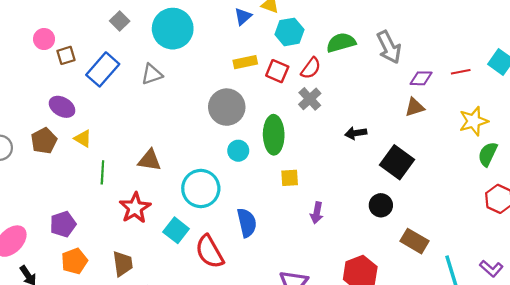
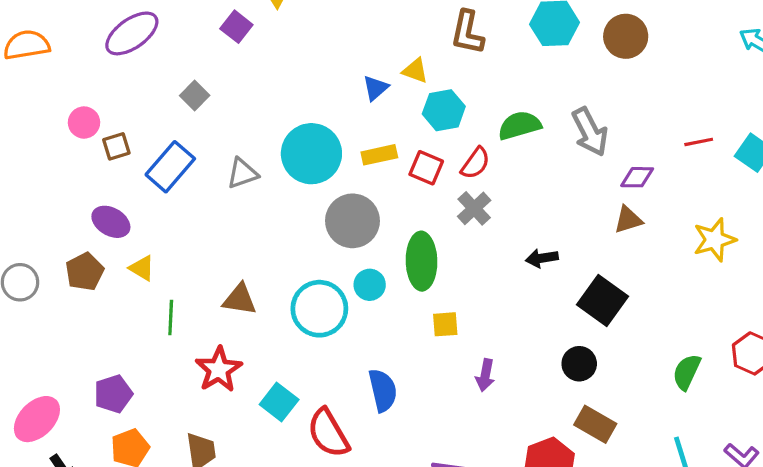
cyan circle: (173, 29) -> (311, 154), moved
red line: (461, 72) -> (699, 142), moved
green semicircle: (488, 154) -> (687, 372), moved
cyan circle: (201, 188) -> (319, 309), moved
brown rectangle: (414, 241) -> (595, 424), moved

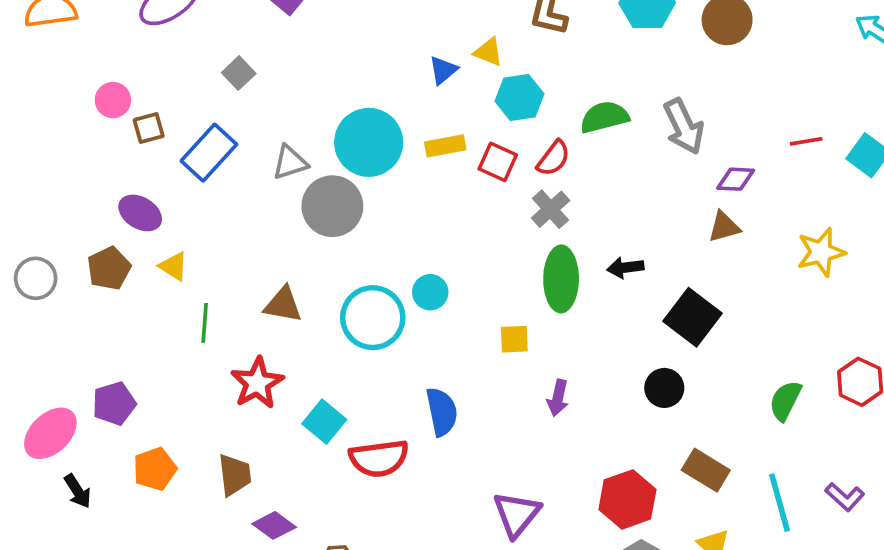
gray circle: (352, 221) -> (332, 206), moved
green ellipse: (422, 261) -> (561, 279), moved
purple pentagon: (113, 394) -> (114, 403), moved
brown rectangle: (595, 424) -> (706, 470), moved
red semicircle: (328, 433) -> (379, 458), turned -69

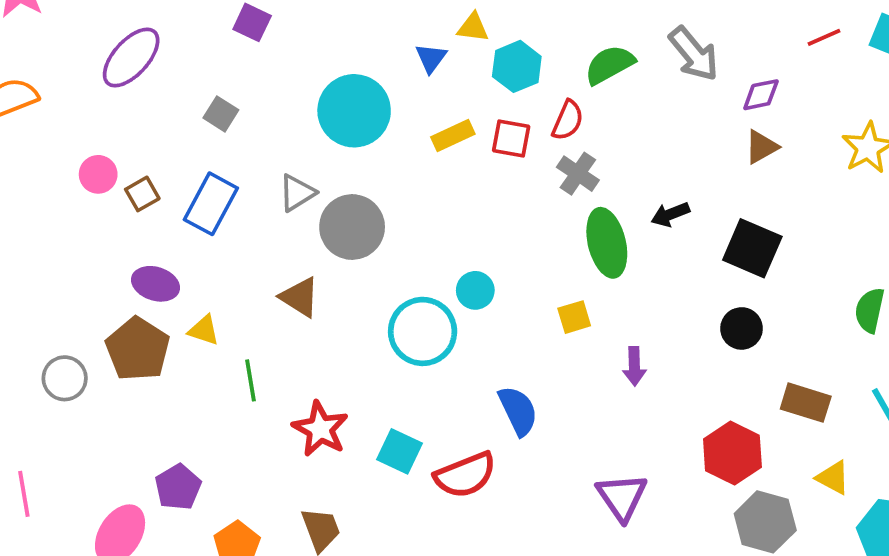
cyan circle: (369, 142) -> (354, 111), moved
brown pentagon: (109, 268) -> (138, 349), size x1.4
brown triangle: (283, 305) -> (300, 297), moved, turned 36

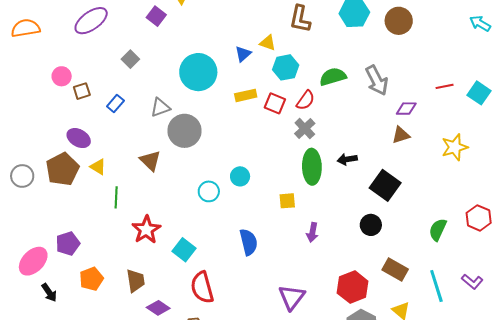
blue rectangle: (211, 204) -> (115, 104), size x0.6
cyan circle: (423, 331) -> (209, 191), size x0.6
red semicircle: (465, 475) -> (202, 287), moved, turned 84

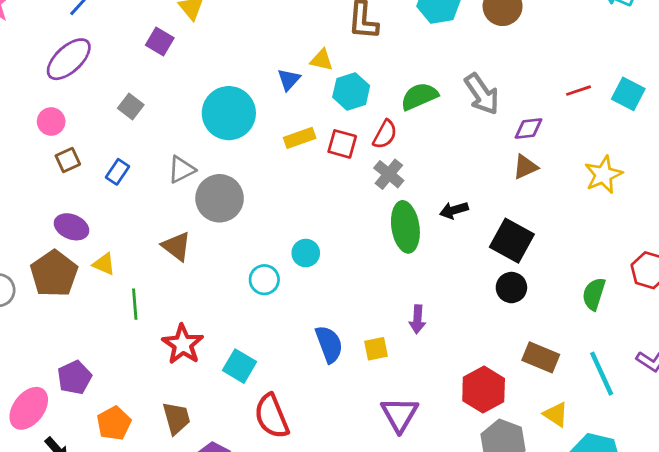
pink circle: (62, 76) -> (51, 122), moved
yellow square: (287, 201) -> (376, 349), moved
black circle: (371, 225) -> (511, 288), moved

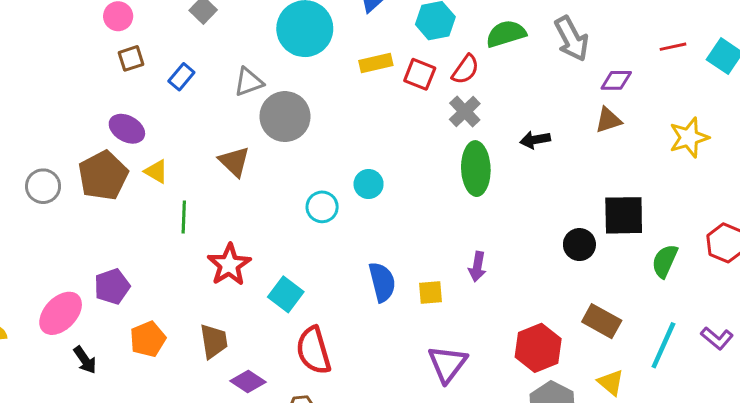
black arrow: (454, 210) -> (535, 140), moved
black square: (512, 241) -> (624, 215), moved, turned -36
cyan line: (602, 374) -> (663, 345), turned 42

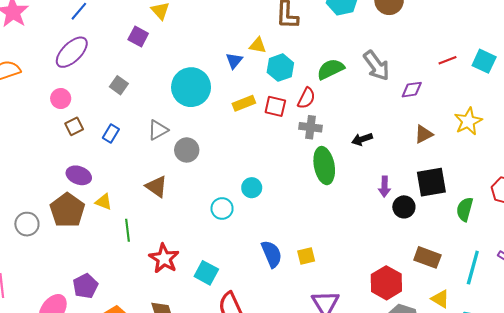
gray cross: (465, 112) -> (310, 127), turned -30
gray circle: (285, 117) -> (187, 150), size x0.7
brown triangle: (608, 120) -> (424, 134), moved
purple arrow: (477, 267) -> (384, 187), moved

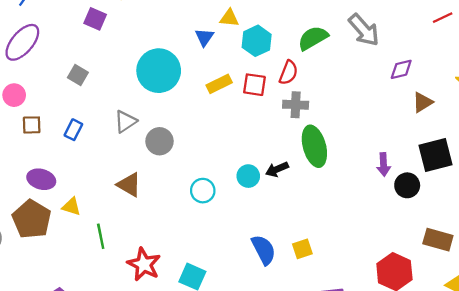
purple diamond: (412, 90) -> (401, 69), moved
brown square: (74, 126) -> (32, 125), turned 30
black arrow: (362, 139) -> (277, 169), moved
cyan circle: (252, 188) -> (248, 176), moved
cyan circle: (222, 208) -> (203, 191), moved

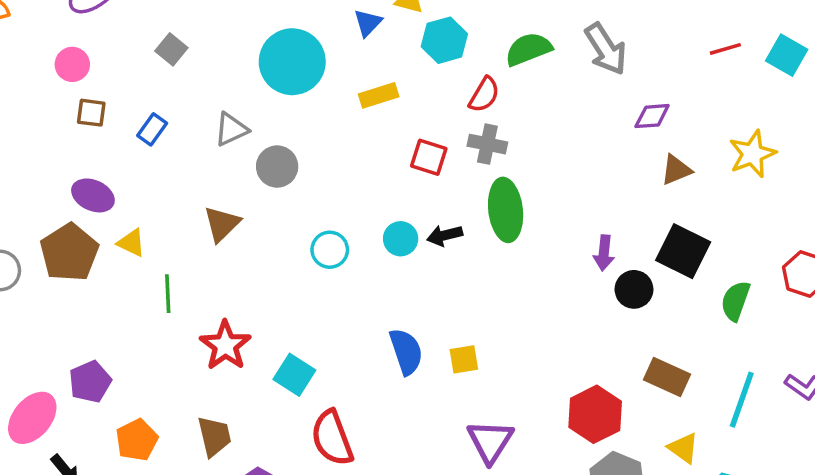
red square: (254, 85) -> (429, 157), moved
black square: (436, 155) -> (683, 251), turned 32
brown triangle: (129, 185) -> (222, 224), turned 36

